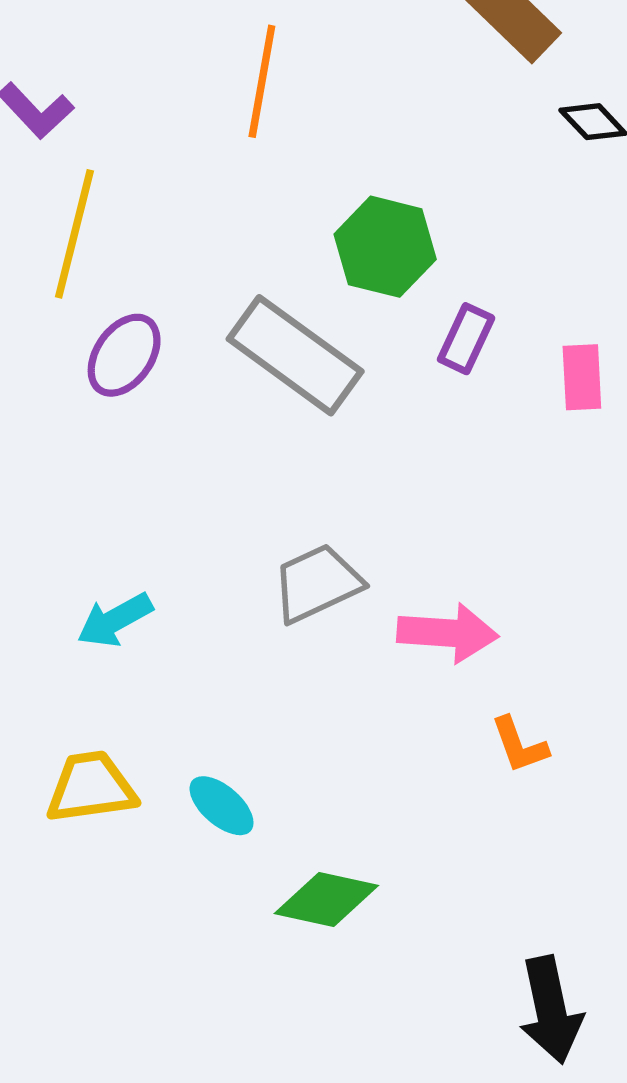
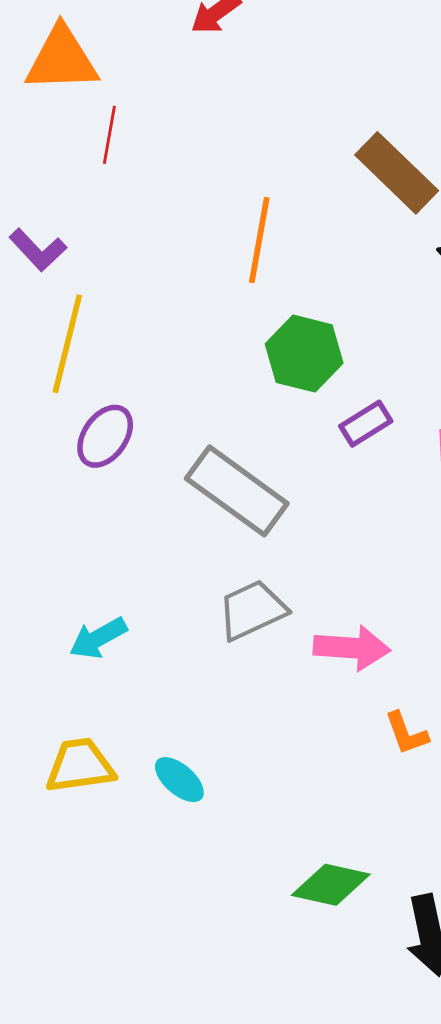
orange line: (262, 81) -> (259, 240), moved
purple rectangle: (466, 339) -> (366, 424), turned 33
gray rectangle: (295, 355) -> (237, 491), moved
green diamond: (326, 899) -> (331, 885), moved

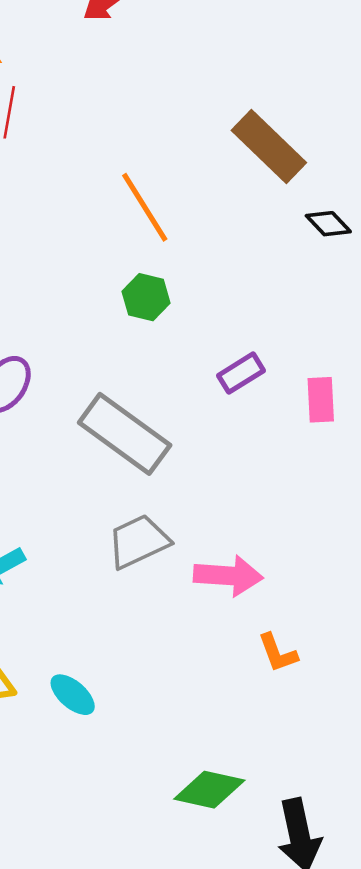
orange line: (259, 240) -> (145, 207), turned -42
green hexagon: (304, 354) -> (146, 297), moved, size x0.7

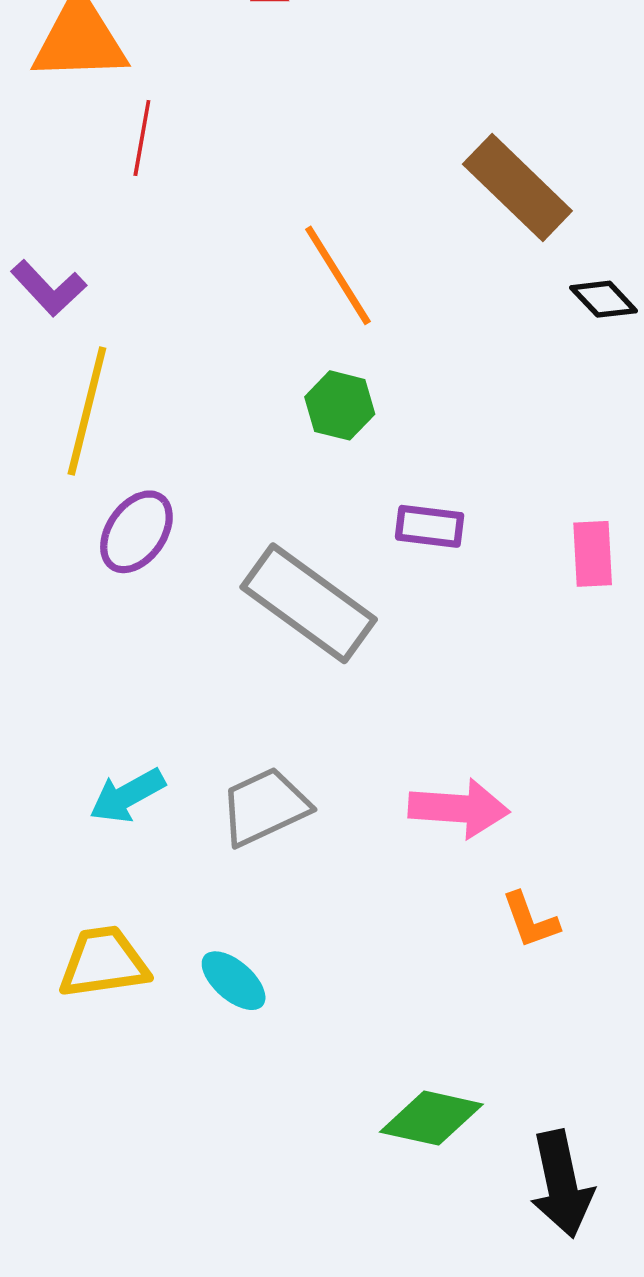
purple rectangle: (241, 373) -> (430, 526), moved, turned 39
gray trapezoid: (138, 541) -> (265, 807), moved

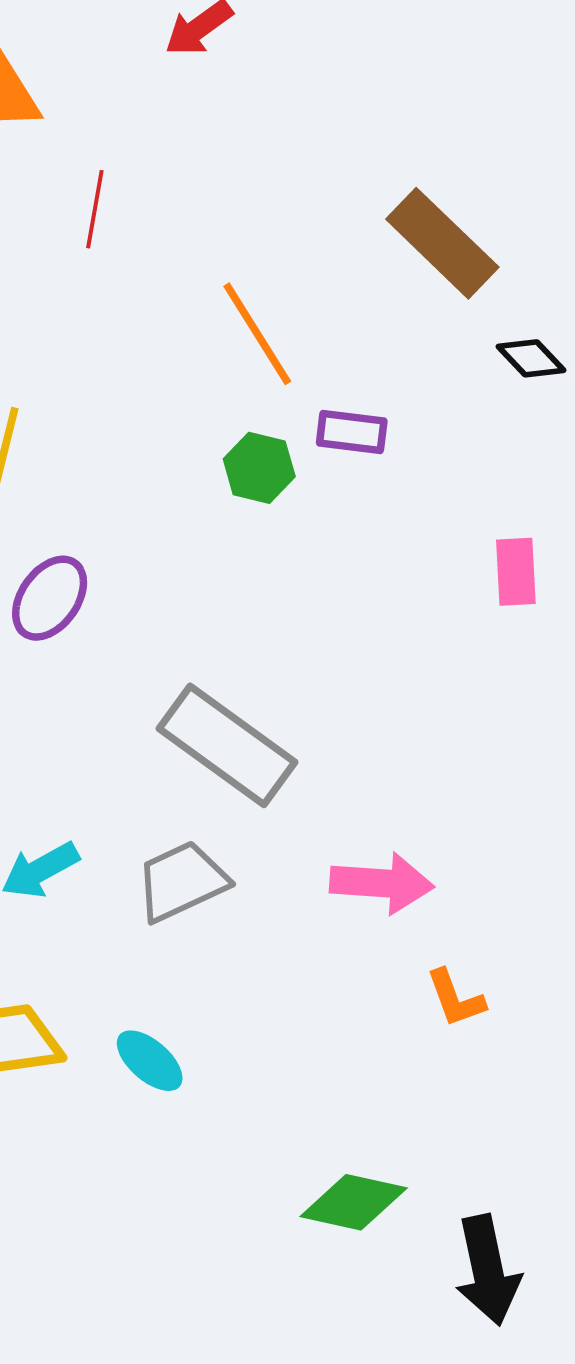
red line: (142, 138) -> (95, 209), moved
purple rectangle: (430, 526) -> (352, 432), moved
pink rectangle: (593, 554) -> (516, 572), moved
gray rectangle: (309, 603) -> (227, 745), moved

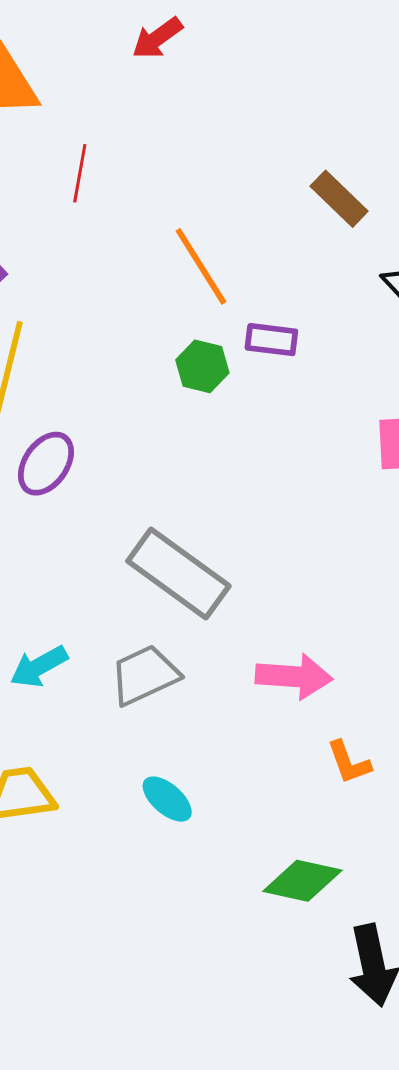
brown rectangle: (442, 243) -> (339, 199), size x0.7
cyan ellipse: (150, 1061) -> (167, 799), moved
green diamond: (354, 1202) -> (302, 881), moved

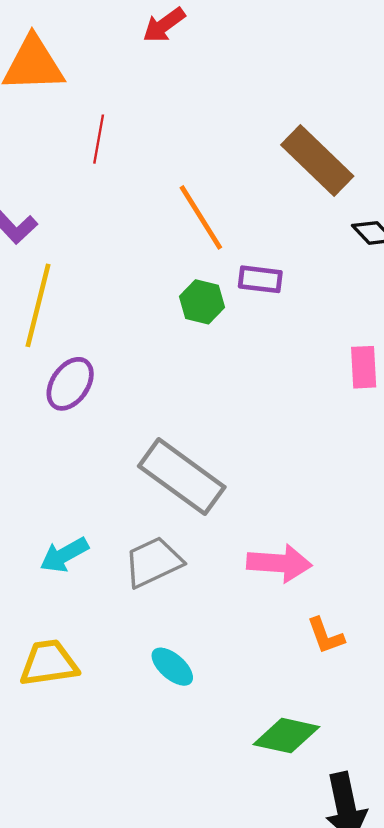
brown rectangle: (339, 199) -> (317, 160), size x1.5

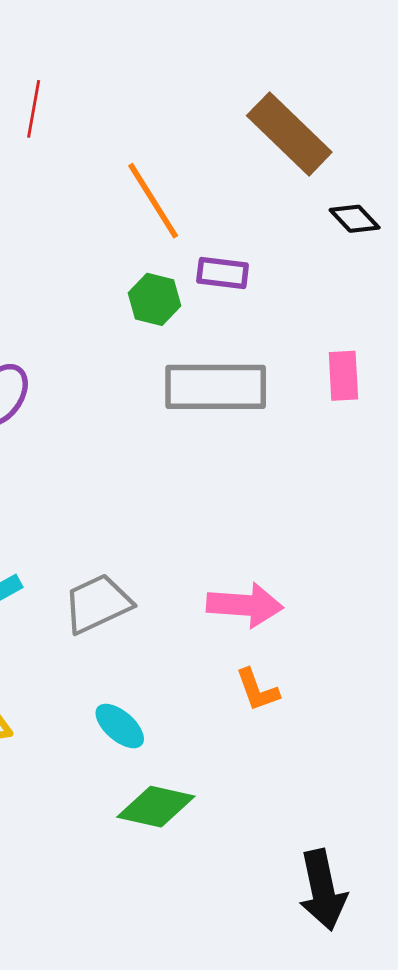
gray rectangle: (182, 477) -> (216, 387), moved, turned -36
orange L-shape: (326, 636) -> (257, 690), moved
green diamond: (286, 736) -> (156, 807), moved

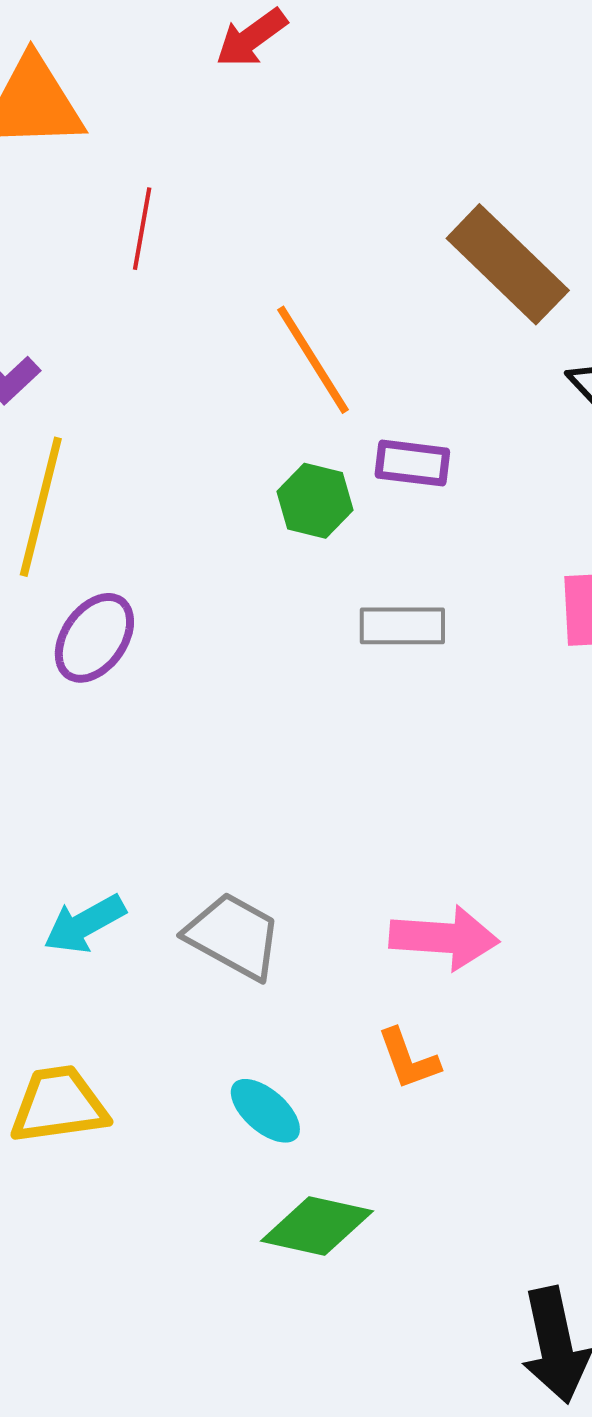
gray rectangle: (216, 387) -> (402, 626), size x0.6
gray trapezoid: (97, 604) -> (234, 936), turned 54
orange L-shape: (257, 690) -> (408, 1059), moved

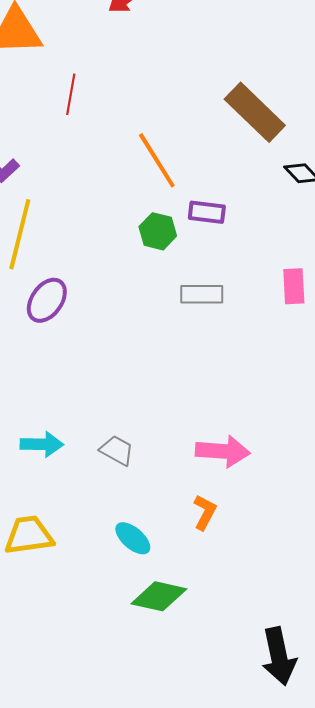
cyan arrow: (85, 924) -> (42, 444), turned -150
gray trapezoid: (234, 936) -> (117, 450), size x0.7
orange L-shape: (408, 1059) -> (205, 512), turned -132

